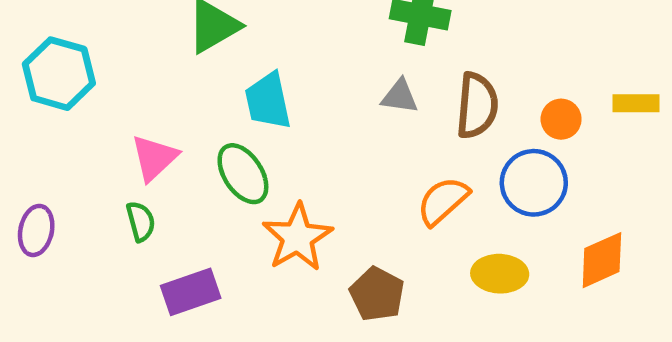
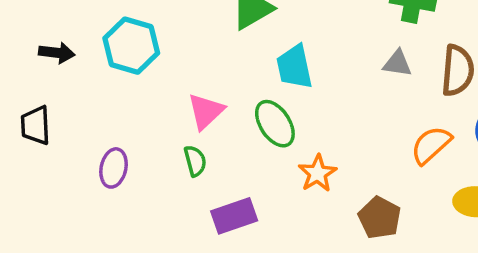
orange star: (297, 237) -> (317, 173), size x0.7

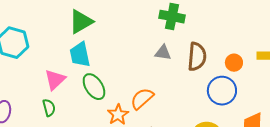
cyan trapezoid: (294, 67) -> (80, 55), moved
orange semicircle: (431, 145) -> (142, 99), moved

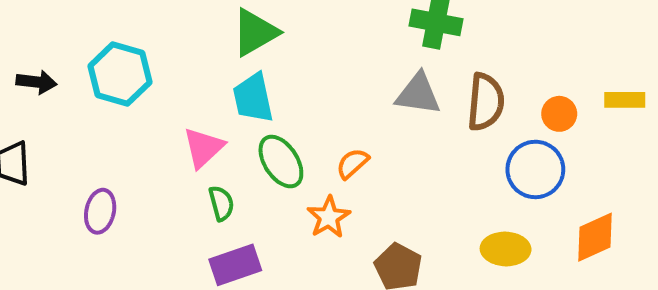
gray triangle: (163, 53) -> (418, 94), size x1.4
orange semicircle: (142, 99) -> (353, 164), moved, size x0.7
green semicircle: (49, 108) -> (221, 203), moved

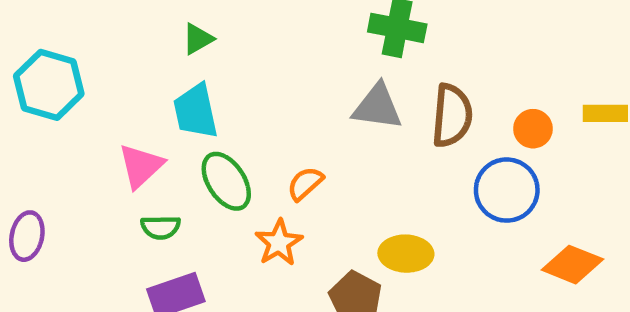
green triangle: (255, 32) -> (198, 39), size x0.6
green semicircle: (221, 203) -> (161, 227), turned 104
orange diamond: (595, 237) -> (572, 265), turned 46
yellow ellipse: (506, 249) -> (406, 254), moved

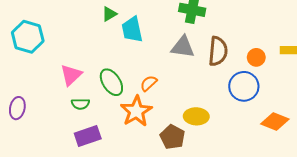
green triangle: (198, 39) -> (109, 14), moved
cyan trapezoid: (196, 111) -> (132, 29), moved
orange star: (279, 243) -> (136, 111), size x1.4

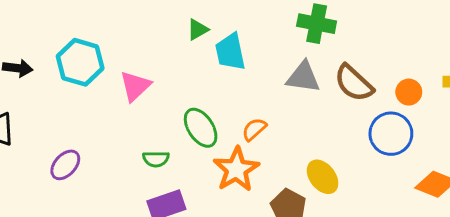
brown semicircle: (218, 51) -> (354, 83), turned 128
pink triangle: (71, 75) -> (135, 86), moved
purple ellipse: (17, 108) -> (65, 165), turned 30
yellow ellipse: (196, 116) -> (323, 177), turned 50

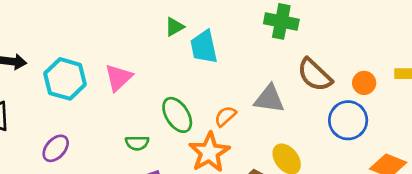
cyan hexagon: (80, 62) -> (65, 79), moved
gray triangle: (303, 77) -> (269, 99), moved

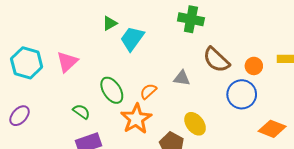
cyan trapezoid: (204, 47) -> (132, 39), turned 48
gray triangle: (269, 99) -> (182, 78), size x0.7
green semicircle: (137, 143) -> (81, 112), turned -144

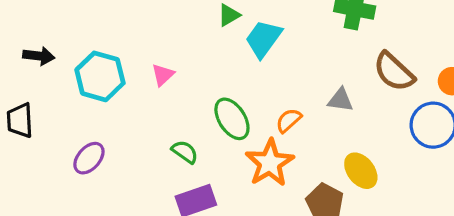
pink triangle: (67, 62) -> (163, 75), size x0.7

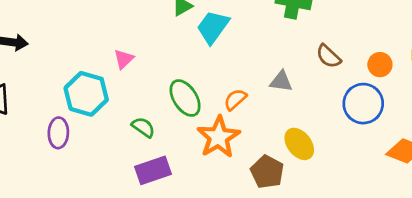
brown semicircle: (394, 72) -> (328, 56), size x0.7
cyan hexagon: (100, 76) -> (86, 94), moved
purple ellipse: (89, 158) -> (58, 133), turned -40

